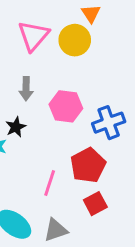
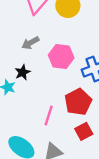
gray arrow: (26, 89) -> (30, 43), turned 60

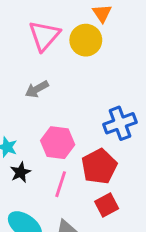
pink hexagon: (61, 57) -> (58, 143), moved
black star: (23, 72) -> (20, 172), moved

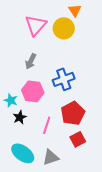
gray arrow: (37, 89) -> (31, 61), turned -35
blue cross: (120, 123) -> (64, 79), moved
pink hexagon: (58, 143) -> (33, 91), moved

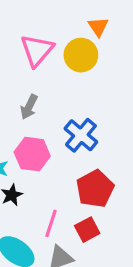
blue cross: (64, 79) -> (81, 135), turned -30
pink line: (47, 125) -> (51, 223), moved
red square: (78, 139) -> (87, 230), moved

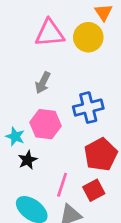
pink triangle: (37, 50) -> (50, 33), turned 44
blue cross: (81, 135) -> (88, 108), turned 36

